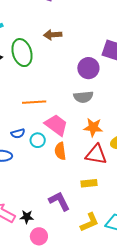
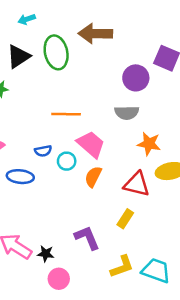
brown arrow: (53, 35) -> (95, 34), size x1.5
orange star: (93, 127) -> (149, 144), moved
orange semicircle: (60, 151) -> (93, 177), turned 30
yellow rectangle: (89, 183) -> (125, 219), turned -56

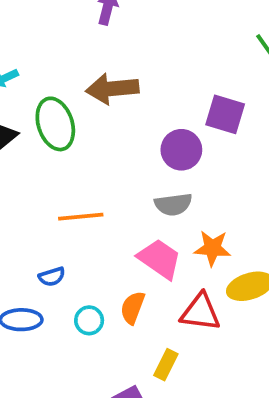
pink trapezoid: (91, 144) -> (159, 259), moved
cyan circle: (67, 161) -> (89, 320), moved
yellow rectangle: (125, 219) -> (166, 365), moved

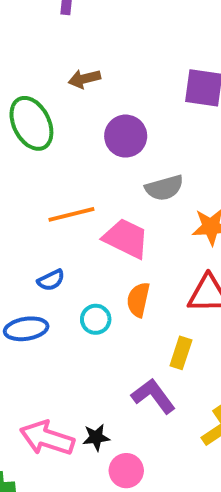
brown arrow: (112, 89) -> (84, 79), size x0.6
purple circle: (181, 150) -> (126, 136), moved
pink trapezoid: (159, 259) -> (126, 238), moved

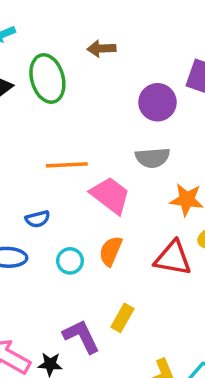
purple circle: (126, 136) -> (157, 102), moved
yellow rectangle: (181, 353) -> (122, 318), moved
purple L-shape: (153, 396) -> (81, 336), moved

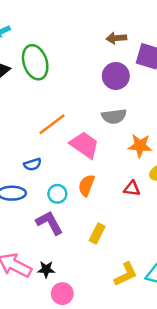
brown arrow: (101, 49) -> (116, 38), moved
orange line: (67, 165) -> (52, 124), turned -32
red triangle: (173, 258) -> (132, 189), size x0.6
purple L-shape: (81, 336) -> (49, 223), moved

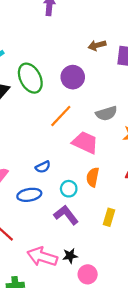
purple circle: (116, 76) -> (73, 77), moved
orange line: (52, 124) -> (61, 116), moved

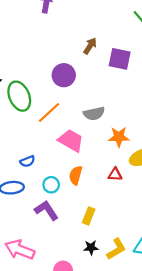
brown arrow: (97, 45) -> (90, 46), turned 133
green ellipse: (30, 78) -> (19, 96), moved
black star: (70, 256) -> (91, 248), moved

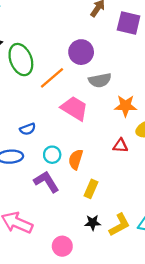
purple circle: (64, 75) -> (81, 52), moved
orange semicircle: (76, 175) -> (76, 159), moved

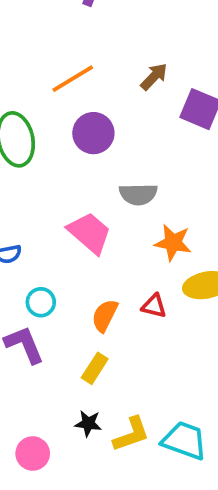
purple circle: (81, 52) -> (93, 133), moved
orange line: (52, 78) -> (73, 79), moved
orange semicircle: (76, 159) -> (105, 316), moved

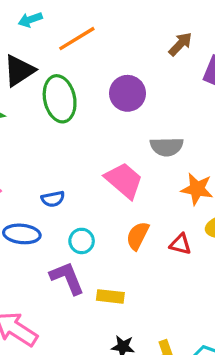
orange line: (73, 79) -> (77, 39), moved
orange semicircle: (105, 316) -> (138, 236), moved
yellow rectangle: (95, 368) -> (110, 296), moved, turned 64

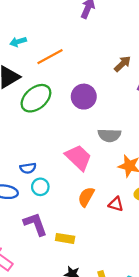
green ellipse: (60, 99) -> (36, 98), turned 60
cyan circle: (82, 241) -> (40, 187), moved

